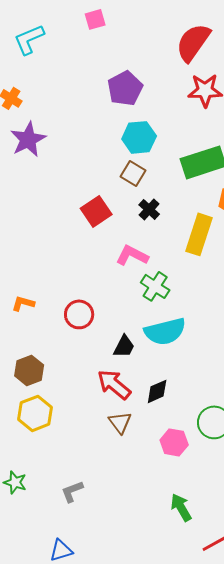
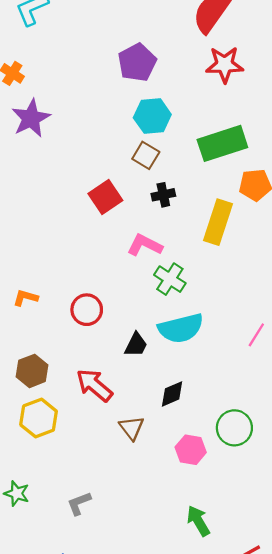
black cross: (149, 209) -> (163, 195), turned 35
red arrow: (114, 384) -> (94, 385), moved

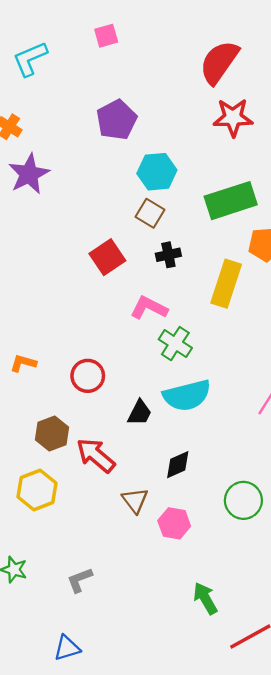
purple pentagon: (137, 62) -> (117, 120), moved
brown hexagon: (32, 371) -> (52, 433), moved
pink hexagon: (191, 450) -> (174, 523), moved

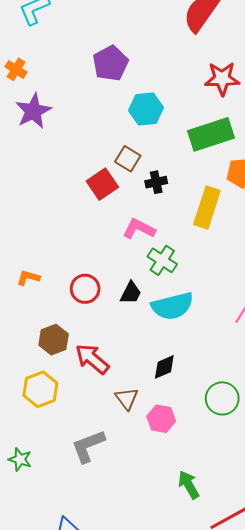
red star: (233, 118) -> (222, 79), moved
brown square: (150, 213) -> (128, 159), moved
black trapezoid: (140, 413) -> (131, 293), moved
gray L-shape: (80, 580) -> (88, 446), moved, size x1.5

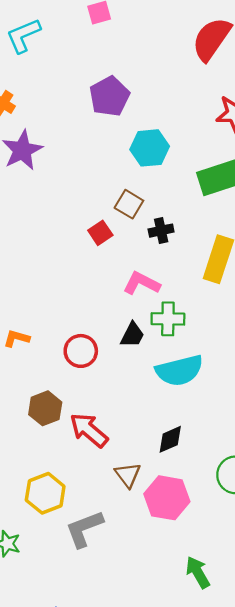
red square: (102, 184) -> (100, 233), size x0.7
green cross: (162, 260) -> (168, 319), turned -32
black trapezoid: (131, 293) -> (132, 335), moved
yellow hexagon: (40, 389) -> (45, 493), moved
pink hexagon: (161, 419) -> (167, 498), size x1.4

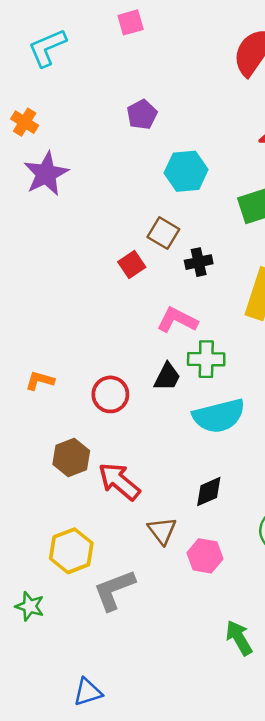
purple pentagon: (109, 96) -> (142, 115), size x0.7
pink hexagon: (167, 498) -> (205, 556), size x0.7

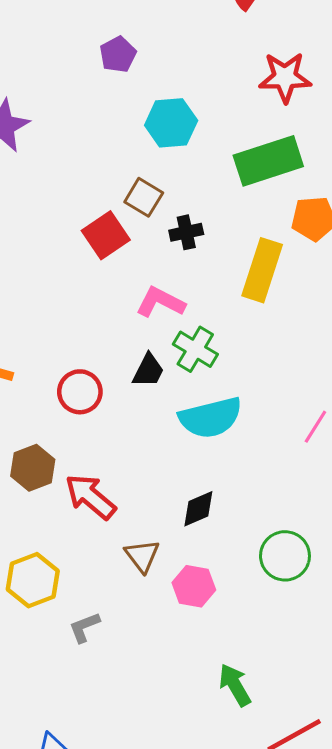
red square: (132, 265) -> (106, 235), size x1.4
green cross: (206, 359) -> (195, 349), turned 30
gray L-shape: (114, 590) -> (84, 627), size x0.6

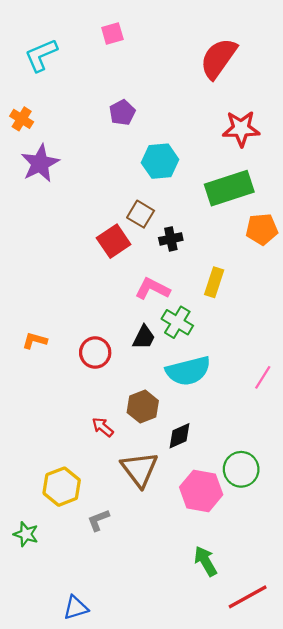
yellow rectangle: (262, 270) -> (214, 282), moved, size x0.7
brown hexagon: (33, 468) -> (143, 407), moved
red arrow: (91, 497) -> (103, 427), size x0.6
brown triangle: (142, 556) -> (139, 469), size x1.5
pink hexagon: (194, 586) -> (201, 491), moved, size x1.4

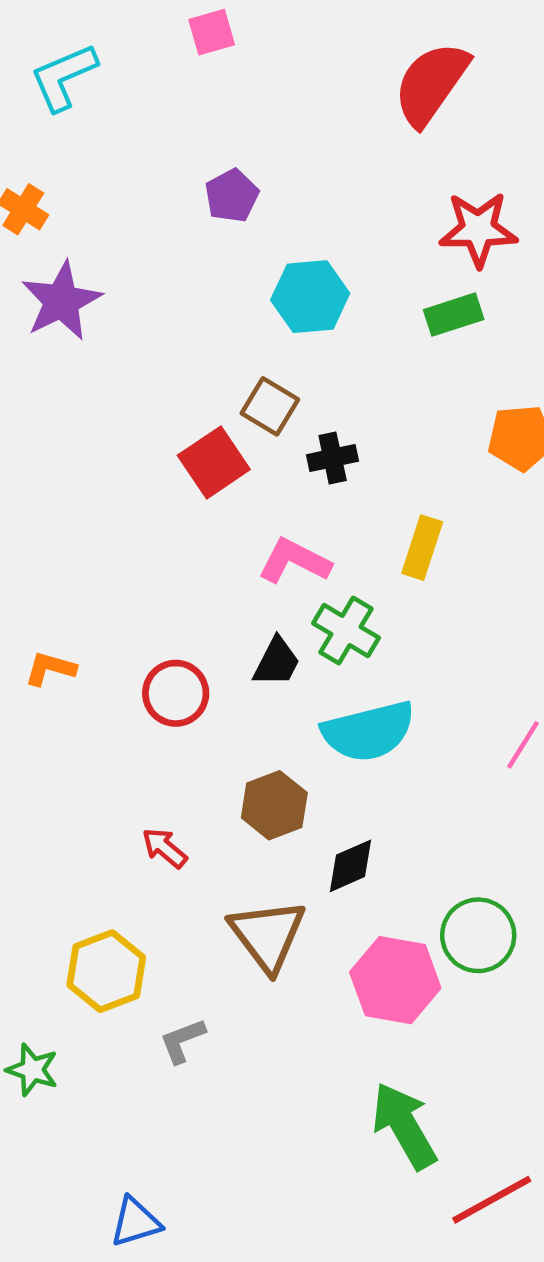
green rectangle: (229, 188) -> (454, 315), moved, size x0.6
red arrow: (103, 427) -> (165, 848), moved
green arrow: (205, 561) -> (404, 1126), size x1.4

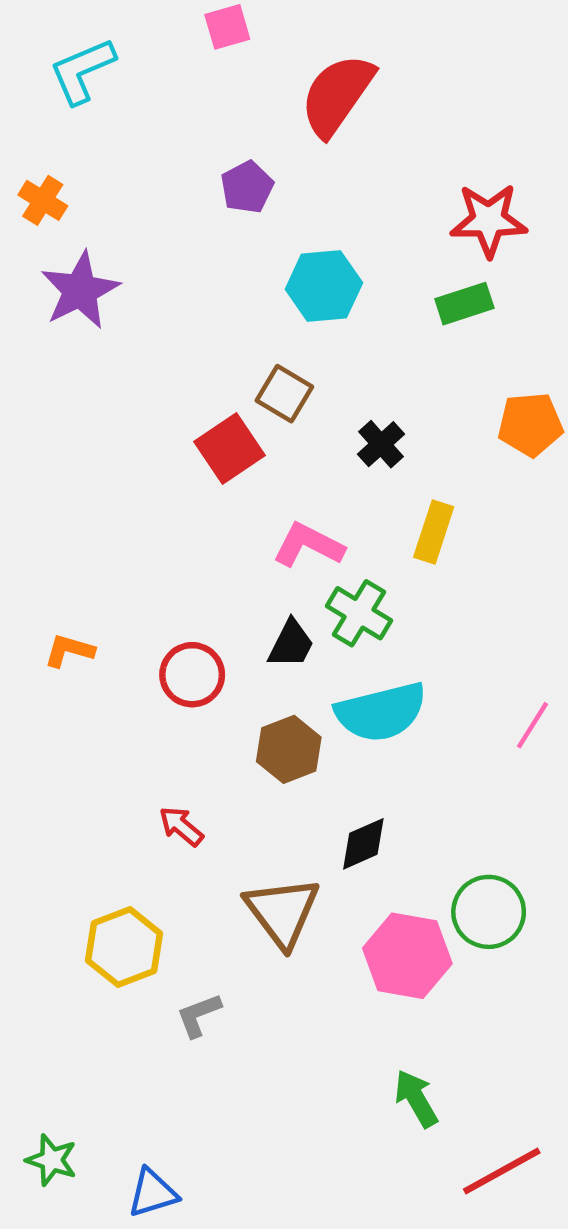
red semicircle: (431, 84) -> (337, 95), moved
black cross: (333, 458) -> (381, 444), moved, turned -30
brown hexagon: (274, 805) -> (289, 749), moved
green star: (32, 1070) -> (52, 1160), moved
green arrow: (404, 1126) -> (416, 1099), size x0.7

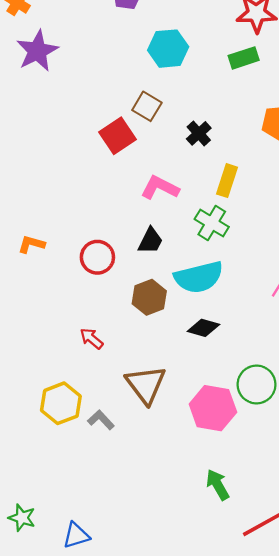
green cross: (359, 613) -> (212, 223), moved
black diamond: (363, 844) -> (203, 328), moved, turned 40
gray L-shape: (199, 1015) -> (101, 420), moved, turned 68

